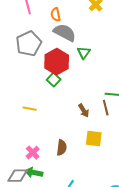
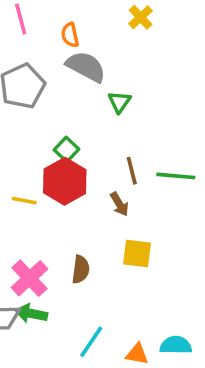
red hexagon: (57, 62) -> (65, 181), moved
brown line: (106, 108) -> (132, 171), moved
pink cross: (33, 153) -> (29, 278), size x1.5

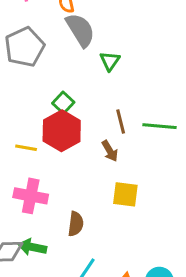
gray semicircle: (86, 67) -> (80, 30), turned 30
brown semicircle: (81, 269) -> (76, 224), moved
pink cross: (29, 278) -> (31, 196), moved, turned -36

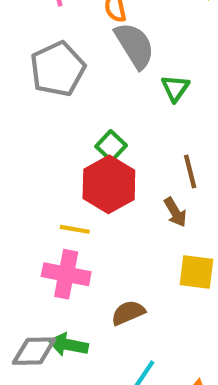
yellow line: (26, 148) -> (75, 229), moved
brown semicircle: (76, 224) -> (128, 313), turned -120

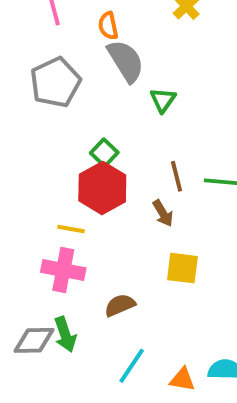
green arrow: (68, 345) -> (65, 334), turned -120

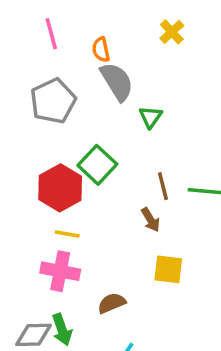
green square: (104, 153) -> (97, 165), size x1.5
red hexagon: (102, 188) -> (60, 188), moved

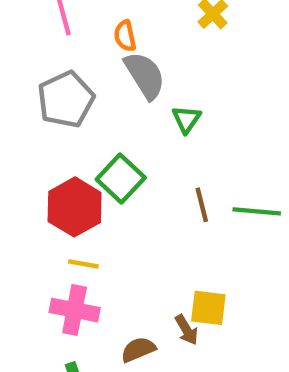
brown arrow: (151, 220) -> (186, 330), moved

